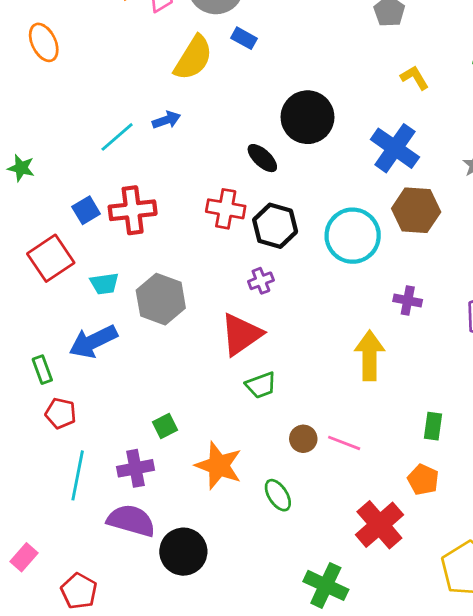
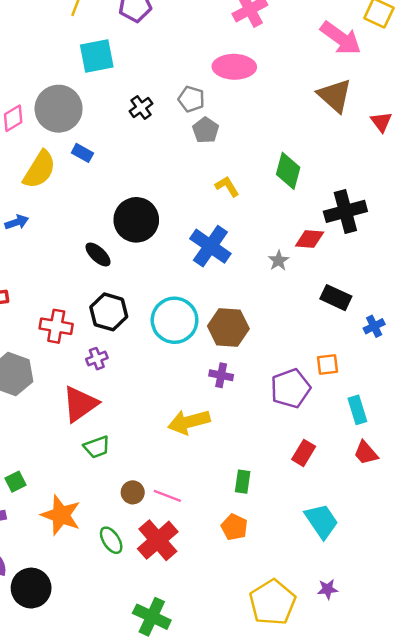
red cross: (226, 209) -> (56, 326), moved
brown hexagon: (416, 210) -> (228, 327), moved
yellow arrow: (370, 356) -> (189, 422), turned -105
red cross: (379, 525) -> (158, 540), moved

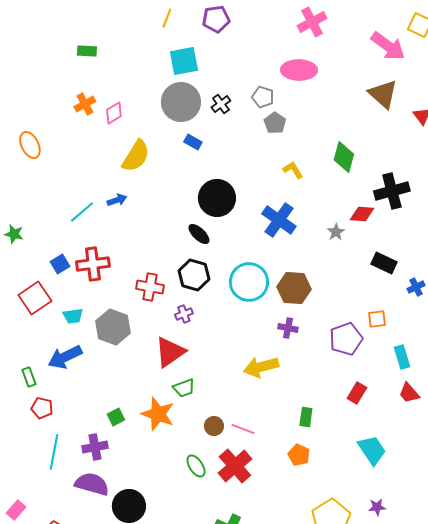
gray circle: (59, 109) -> (181, 102), moved
blue rectangle: (82, 153) -> (193, 142), moved
black ellipse: (98, 255) -> (199, 234), moved
orange star: (61, 515) -> (158, 414), moved

